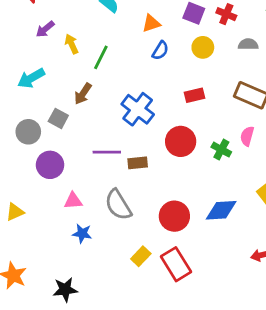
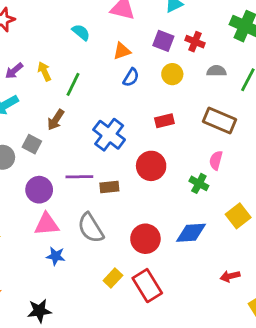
purple arrow: (45, 29) -> (14, 71), moved
green cross: (221, 150) -> (199, 183), moved
purple circle: (50, 165) -> (39, 190), moved
pink triangle: (73, 201) -> (47, 224), size x1.4

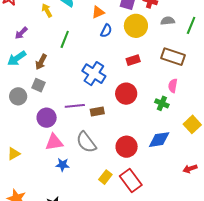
yellow arrow: (44, 71) -> (47, 10), moved
yellow circle: (172, 74) -> (136, 26), size x1.5
brown arrow: (56, 120) -> (41, 62), moved

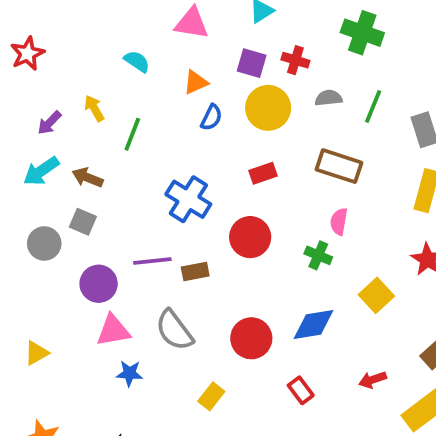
yellow arrow: (47, 10) -> (94, 108), moved
brown arrow: (41, 62) -> (87, 177), turned 84
red rectangle: (131, 180) -> (301, 390), moved, size x0.6

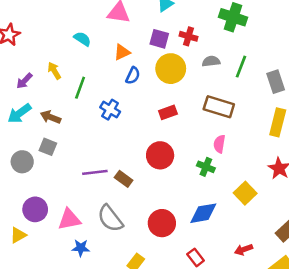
blue cross: (188, 199) -> (110, 110), moved, size x0.7
brown rectangle: (195, 271) -> (124, 179), turned 48
purple circle: (99, 284) -> (35, 209), moved

